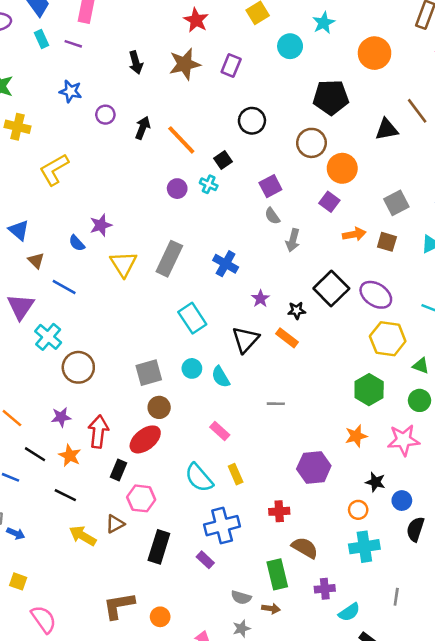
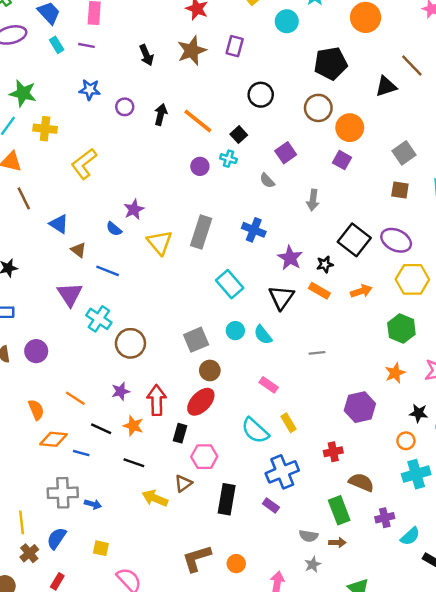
gray semicircle: (272, 216) -> (267, 181), moved
orange arrow: (354, 234) -> (361, 291), moved
purple star: (260, 299) -> (290, 258), size x1.5

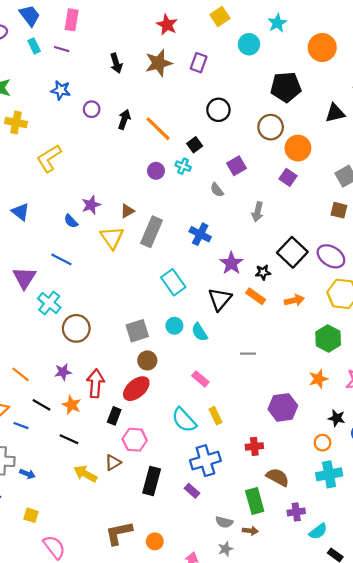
brown triangle: (78, 250) -> (127, 211), moved, turned 48

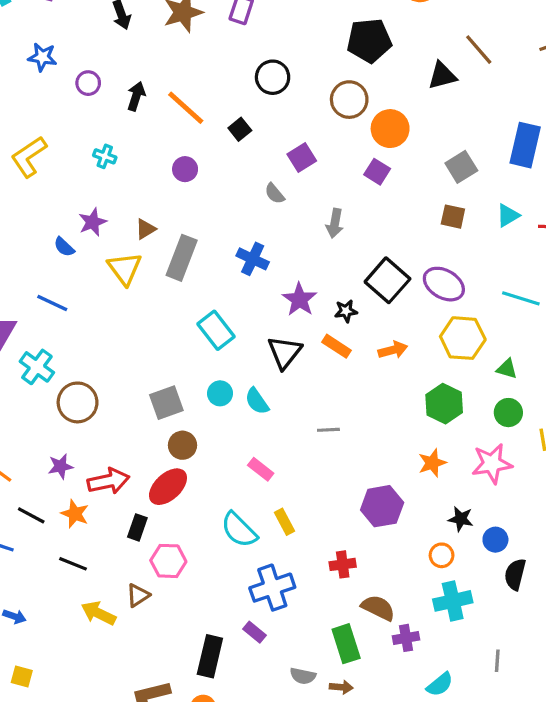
cyan cross: (183, 166) -> (105, 156), moved
red arrow: (95, 383) -> (108, 481), turned 76
black rectangle: (152, 481) -> (210, 656), moved
purple cross: (296, 512) -> (406, 638), moved

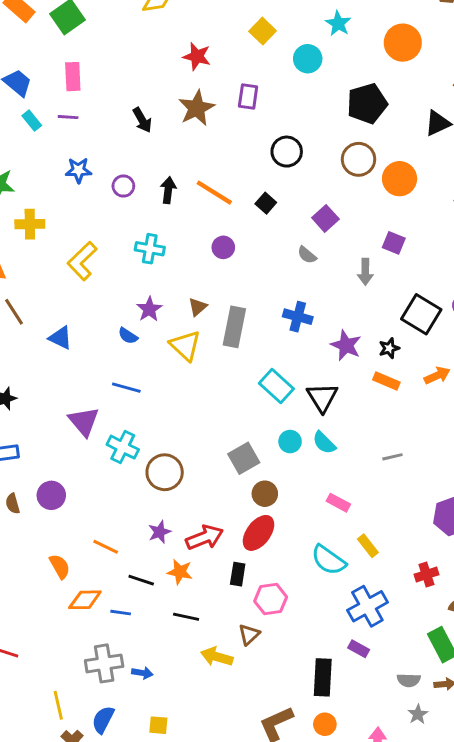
cyan cross: (105, 156) -> (150, 249), size x1.4
purple square: (377, 172) -> (394, 243), moved
black triangle: (285, 352) -> (322, 397), moved

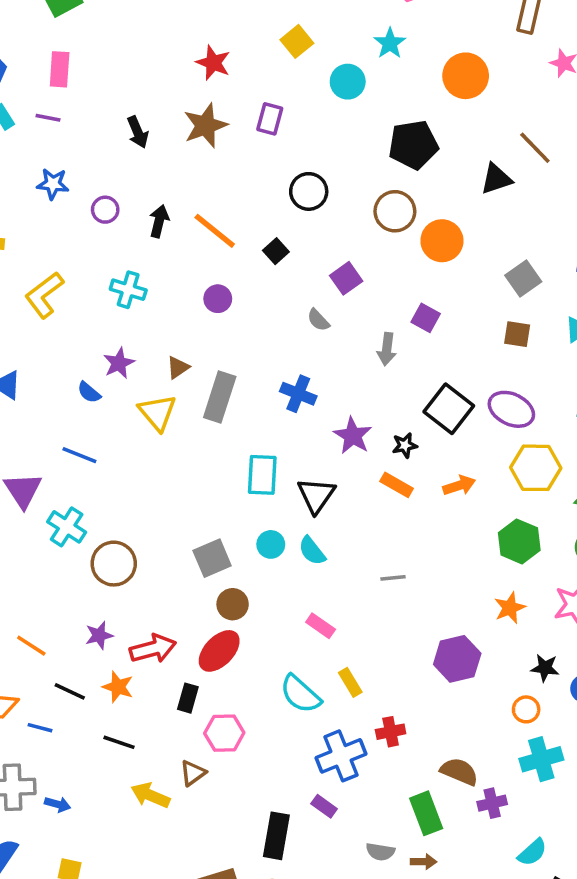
cyan rectangle: (276, 386) -> (262, 475), turned 44
red cross: (426, 574) -> (391, 732), moved

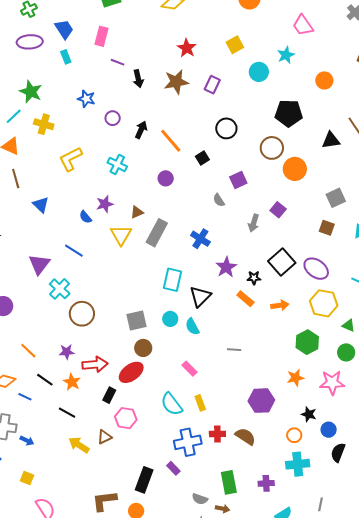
orange circle: (466, 76) -> (324, 80), size x0.7
purple line: (48, 118) -> (118, 62), moved
brown semicircle: (459, 772) -> (245, 436), moved

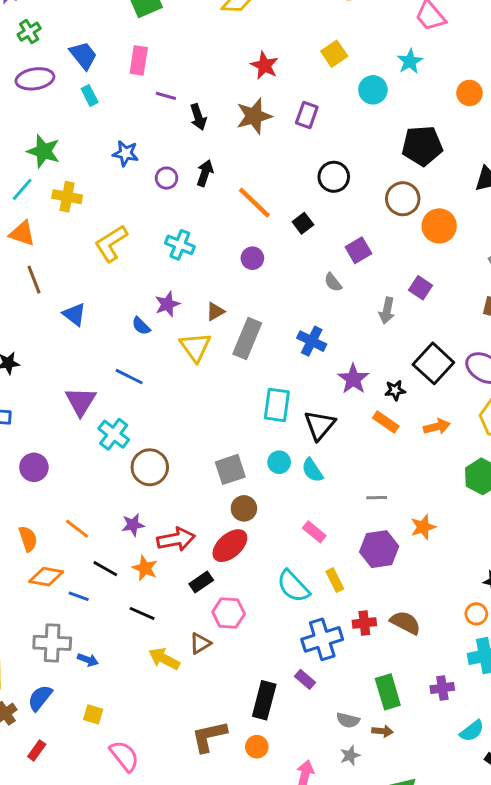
black arrow: (141, 130) -> (205, 173), moved
orange star: (295, 378) -> (423, 527), moved
black rectangle: (109, 395) -> (201, 582), turned 35
purple hexagon: (261, 401) -> (379, 549), moved

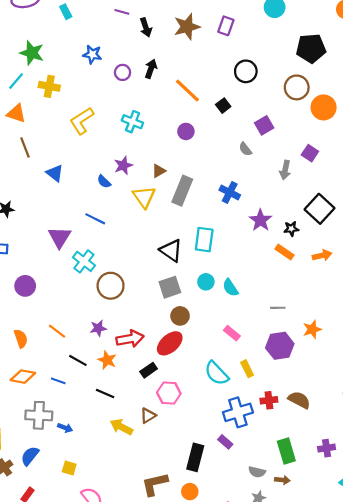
black triangle: (320, 425) -> (171, 251), moved, turned -35
orange diamond: (46, 577) -> (23, 377), moved

